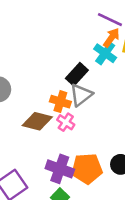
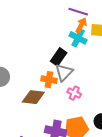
pink cross: (66, 122) -> (74, 93), moved

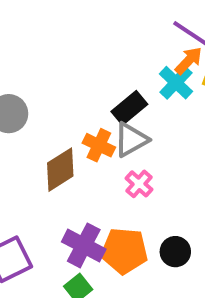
brown diamond: (33, 97) -> (60, 170), turned -55

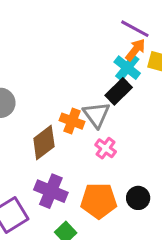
black rectangle: (129, 108) -> (119, 91), moved
gray triangle: (131, 140) -> (96, 115), turned -32
purple cross: (84, 245) -> (51, 191), moved

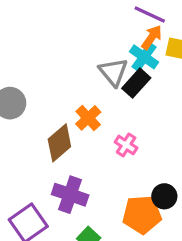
gray triangle: (96, 115) -> (113, 72), moved
orange cross: (72, 121) -> (88, 118), turned 30
orange pentagon: (99, 201) -> (142, 215), moved

